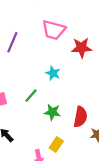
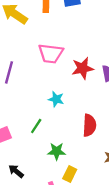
green star: (52, 112) -> (57, 151), moved
red semicircle: (80, 117) -> (89, 125), moved

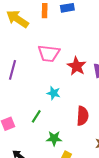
red star: (83, 68) -> (77, 66), turned -30

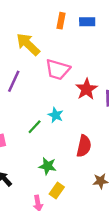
yellow arrow: (17, 19) -> (28, 44), moved
green line: (36, 116) -> (35, 127), moved

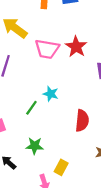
red star: (86, 89) -> (76, 47), moved
green star: (48, 166) -> (35, 146), moved

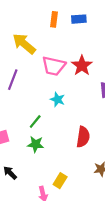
cyan star: (51, 94) -> (58, 99), moved
green star: (35, 146) -> (36, 144), moved

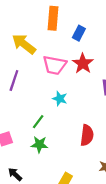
orange rectangle: (54, 19) -> (53, 18), size x1.5
blue rectangle: (79, 19) -> (79, 33), moved, turned -56

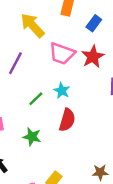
green line: (38, 122) -> (36, 99), moved
red semicircle: (87, 135) -> (67, 120), moved

